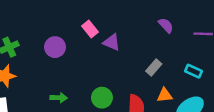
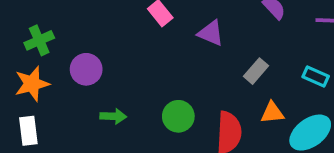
purple triangle: (112, 42) -> (211, 33), moved
purple circle: (55, 47) -> (86, 69), moved

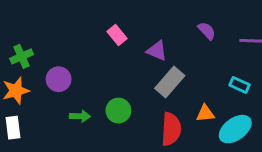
gray rectangle: (256, 71) -> (170, 82), moved, size x1.5
green circle: (178, 116) -> (118, 111), moved

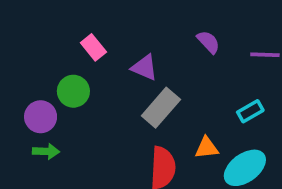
purple circle: (59, 79) -> (41, 117), moved
cyan rectangle: (239, 85) -> (250, 111), turned -54
green circle: (118, 111) -> (73, 91), moved

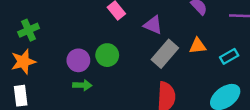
green circle: (73, 91) -> (107, 55), moved
orange triangle: (207, 148) -> (198, 46), moved

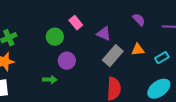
green circle: (107, 55) -> (55, 37), moved
purple circle: (78, 60) -> (67, 61), moved

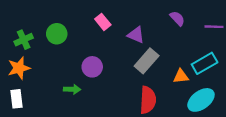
green circle: (55, 37) -> (57, 34), moved
orange triangle: (138, 50) -> (181, 76), moved
cyan rectangle: (162, 58) -> (205, 63), size x1.5

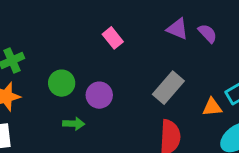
green circle: (57, 34) -> (62, 83), moved
purple triangle: (136, 35) -> (177, 29), moved

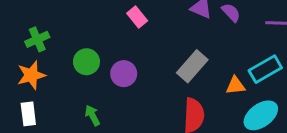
green arrow: (74, 124) -> (92, 115), moved, turned -120

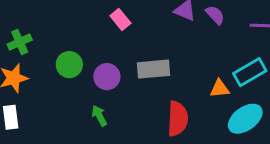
gray rectangle: (192, 66) -> (154, 69), moved, turned 44
green arrow: (92, 115) -> (99, 116), moved

